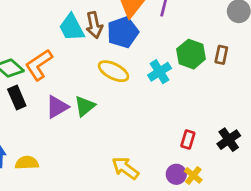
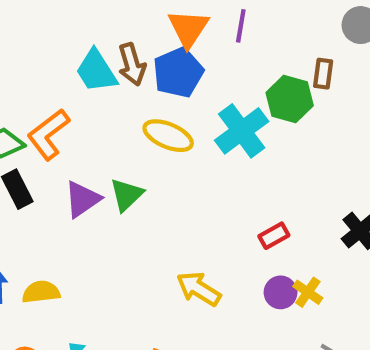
brown rectangle: (221, 55) -> (323, 74), moved
cyan cross: (160, 72) -> (242, 131), size x1.4
red rectangle: (188, 139) -> (274, 236), moved, turned 48

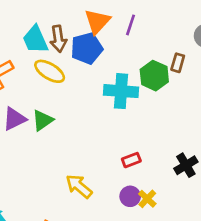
cyan cross: (242, 131) -> (121, 91), turned 32
yellow ellipse: (168, 136) -> (50, 71), moved

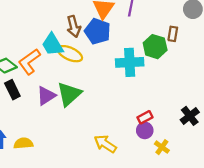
cyan trapezoid: (35, 40) -> (53, 45), moved
blue pentagon: (87, 48) -> (98, 31), turned -30
green triangle: (43, 120) -> (69, 94), size x1.4
purple circle: (130, 196) -> (145, 130), moved

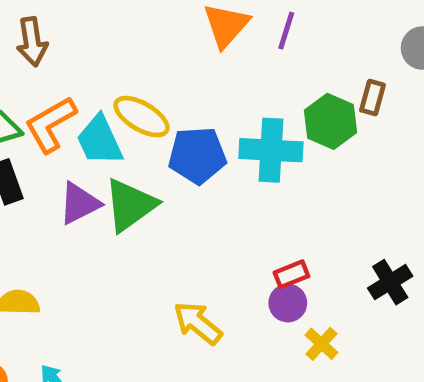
brown arrow: (74, 26) -> (32, 42), moved
blue pentagon: (98, 31) -> (197, 155), moved, turned -30
cyan trapezoid: (53, 45) -> (100, 140), moved

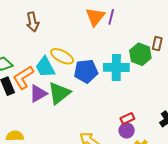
purple line: (286, 31) -> (111, 17), moved
brown arrow: (32, 42) -> (33, 22), moved
orange L-shape: (51, 124) -> (23, 77), moved

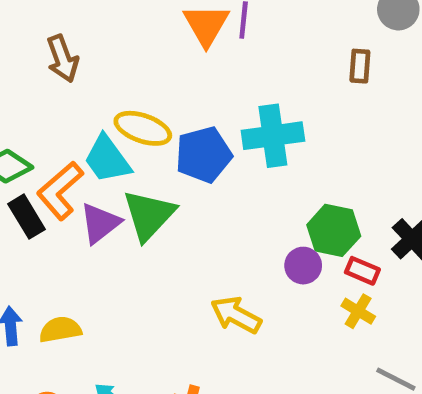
green hexagon: (140, 54) -> (334, 230), moved
red rectangle: (127, 118) -> (362, 271), moved, turned 56
purple circle: (127, 130) -> (303, 266), moved

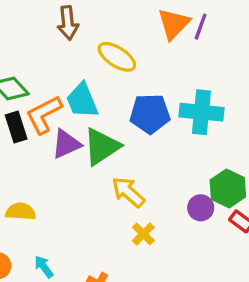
yellow ellipse: (143, 128) -> (117, 57), moved
yellow cross: (358, 311) -> (143, 234), moved
yellow arrow: (236, 315) -> (128, 192), moved

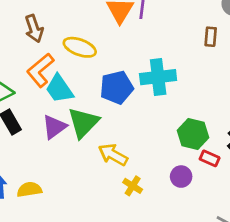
orange L-shape: (44, 115) -> (40, 70), moved
purple circle: (201, 208) -> (181, 177), moved

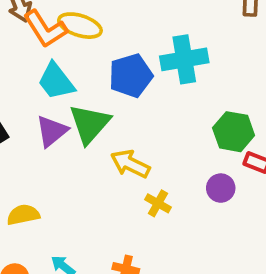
orange L-shape: (40, 70) -> (45, 29), moved, turned -80

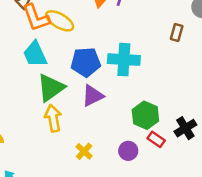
purple triangle: (52, 131) -> (93, 96), moved
yellow arrow: (130, 164) -> (53, 118), moved, turned 40

